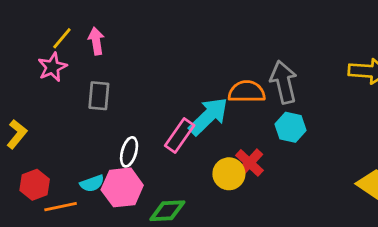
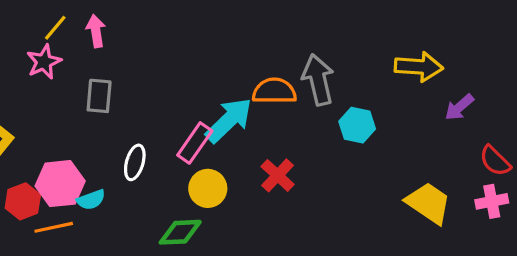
cyan hexagon: (291, 127) -> (357, 125), moved
yellow circle: (229, 174) -> (208, 188), moved
pink hexagon: (122, 187) -> (60, 184), moved

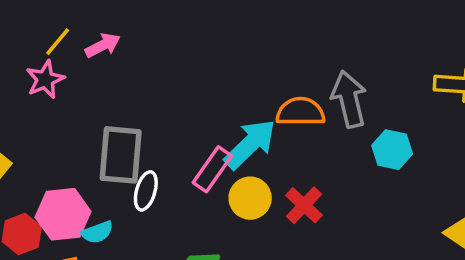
pink arrow: (96, 31) -> (103, 45), turned 72
gray rectangle: (99, 96) -> (121, 155), moved, size x1.5
yellow circle: (208, 188) -> (250, 198), moved

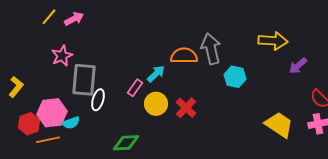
pink star: (45, 79) -> (62, 56), moved
cyan arrow: (250, 144) -> (156, 74), size x0.6
pink rectangle: (212, 169) -> (135, 88), size x0.7

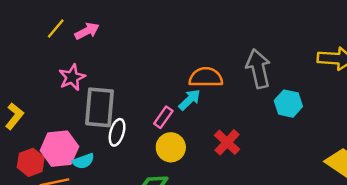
orange semicircle: (184, 56) -> (206, 77), moved
yellow circle: (156, 104) -> (171, 147), moved

